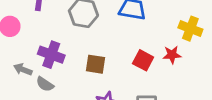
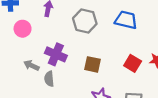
gray semicircle: (45, 84) -> (49, 79), turned 48

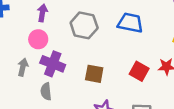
pink circle: (23, 29) -> (38, 39), moved
gray arrow: (31, 65) -> (23, 67), moved, turned 80

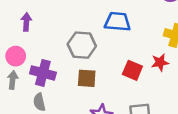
gray hexagon: (84, 25) -> (82, 45), moved
pink circle: (38, 39) -> (16, 56), moved

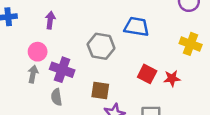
red star: (160, 62) -> (172, 78), moved
brown square: (87, 78) -> (100, 90), moved

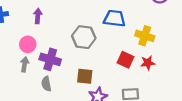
yellow cross: (191, 44) -> (145, 36), moved

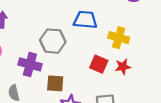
purple cross: (50, 59) -> (30, 64), moved

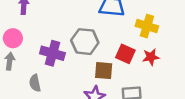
gray hexagon: (53, 41) -> (85, 42), moved
brown square: (55, 83) -> (104, 71), moved

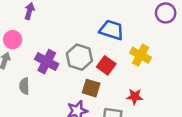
red square: (125, 54) -> (106, 65), moved
red star: (151, 57) -> (135, 96), moved

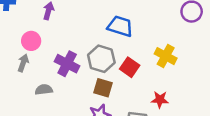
blue trapezoid: (112, 30) -> (120, 26), moved
gray semicircle: (24, 86) -> (44, 90), turned 84
brown square: (91, 88) -> (103, 88), moved

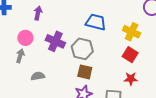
yellow cross: (166, 56) -> (132, 32), moved
purple cross: (67, 64) -> (55, 41), moved
red square: (130, 67) -> (130, 55), moved

